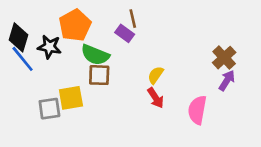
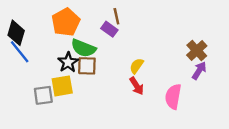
black star: (49, 47) -> (68, 62), moved, turned 30

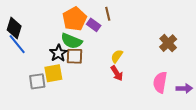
brown line: (116, 16) -> (108, 14), moved
orange pentagon: (66, 22) -> (75, 19), moved
purple arrow: (199, 71) -> (184, 88), moved, turned 56
pink semicircle: (173, 97) -> (160, 82), moved

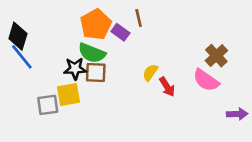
black star: (58, 53) -> (75, 69), turned 30
red arrow: (117, 73) -> (167, 87), moved
pink semicircle: (160, 82) -> (206, 80), moved, turned -65

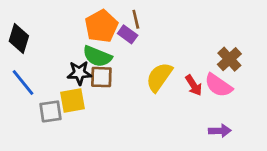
brown line: (139, 18) -> (136, 19), moved
blue line: (22, 57) -> (23, 83), moved
yellow semicircle: (150, 72) -> (159, 77), size x1.6
red arrow: (167, 87) -> (194, 85), moved
purple arrow: (237, 114) -> (220, 131), moved

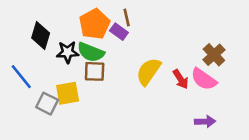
black diamond: (19, 39) -> (41, 35), moved
black star: (79, 73) -> (68, 52), moved
gray square: (50, 111) -> (47, 104), turned 35

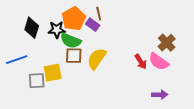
black star: (68, 52) -> (57, 30), moved
yellow semicircle: (148, 71) -> (97, 59), moved
blue line: (21, 77) -> (17, 60), turned -70
gray square: (47, 104) -> (37, 81), turned -30

